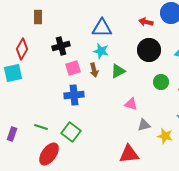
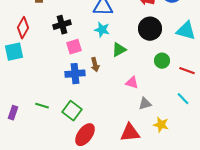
brown arrow: (94, 70) -> (95, 65), moved
yellow star: (165, 136) -> (161, 125), moved
red ellipse: (49, 154) -> (85, 135), moved

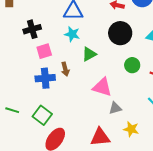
pink triangle: (132, 83) -> (102, 87), size x1.5

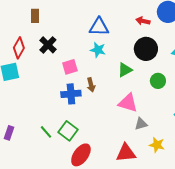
black cross: (32, 29) -> (48, 45), moved, turned -30
green triangle: (89, 54) -> (125, 70), moved
green line: (12, 110) -> (46, 132), moved, turned 32

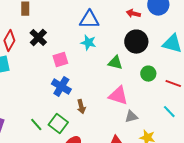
green triangle: (125, 70) -> (115, 63), turned 42
brown arrow: (91, 85) -> (81, 107), moved
blue cross: (71, 94) -> (61, 87), turned 36

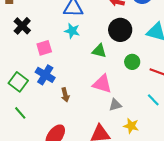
green square: (58, 124) -> (18, 82), moved

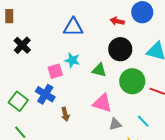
cyan star: (72, 31) -> (72, 60), moved
pink square: (44, 48) -> (55, 71), moved
green circle: (132, 62) -> (132, 81), size x1.6
cyan line: (153, 100) -> (143, 121), moved

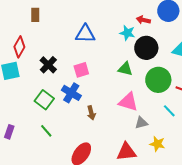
blue triangle: (73, 27) -> (85, 34), moved
black cross: (22, 45) -> (48, 65), moved
cyan star: (72, 60) -> (127, 33), moved
cyan line: (143, 121) -> (169, 111), moved

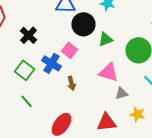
black circle: (146, 48) -> (84, 24), moved
green triangle: (125, 69) -> (106, 39), turned -35
pink square: (81, 70) -> (70, 50), moved, turned -35

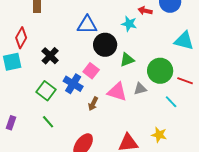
pink triangle: (108, 72) -> (117, 92), moved
brown arrow: (72, 83) -> (93, 104), turned 40
gray triangle: (122, 93) -> (140, 89), moved

